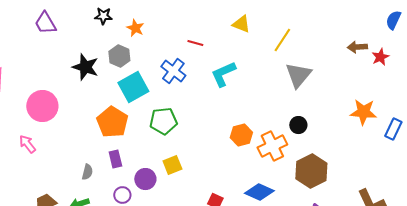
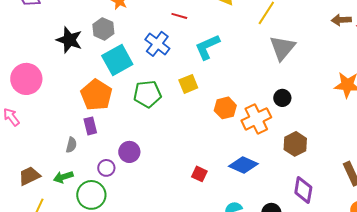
purple rectangle: (115, 159) -> (90, 126), moved
yellow square: (172, 165) -> (188, 84), moved
brown hexagon: (311, 171) -> (295, 144), size x0.7

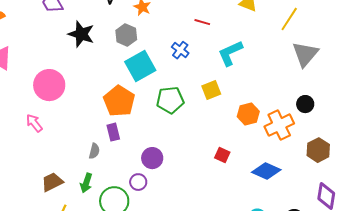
black star: (69, 40) -> (81, 34), moved
blue cross: (157, 44) -> (180, 50), size x0.7
purple circle: (106, 168) -> (138, 182), moved
red square: (199, 174) -> (222, 155), moved
green arrow: (63, 177) -> (86, 183), turned -54

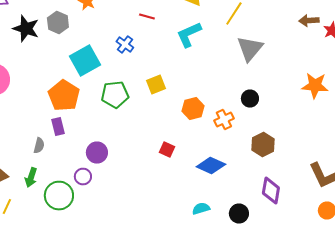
gray hexagon: (126, 35) -> (58, 22), moved
cyan L-shape: (230, 53) -> (189, 34), moved
orange cross: (279, 125) -> (224, 120), size x0.7

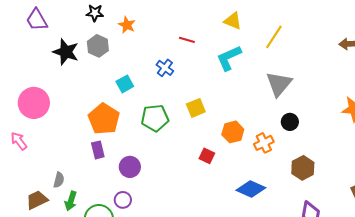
gray triangle: (250, 48) -> (279, 84), moved
cyan square: (85, 60) -> (125, 84), size x0.6
gray semicircle: (39, 146) -> (59, 180), moved
red square: (167, 150) -> (207, 156), moved
purple circle: (97, 152) -> (130, 167), moved

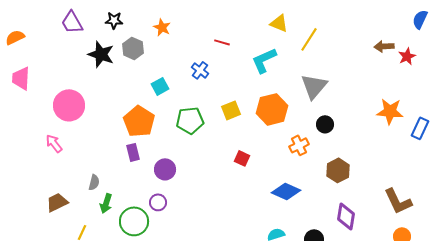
black star: (95, 13) -> (114, 20), moved
yellow triangle: (233, 21) -> (279, 23), moved
orange hexagon: (233, 132) -> (272, 109), moved, size x1.4
brown trapezoid: (37, 200) -> (57, 202), moved

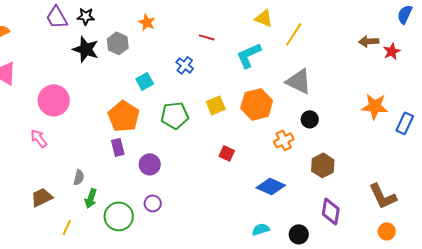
black star: (114, 20) -> (86, 16), moved
gray triangle: (314, 86) -> (299, 81), turned -44
purple circle: (158, 202) -> (153, 203), moved

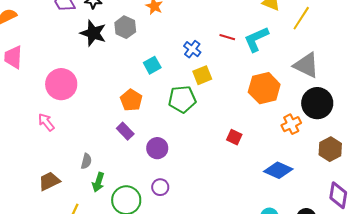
red line: (207, 37) -> (227, 37), moved
yellow square: (216, 105) -> (202, 75), moved
orange pentagon: (124, 116) -> (131, 100), size x0.7
black circle: (310, 119) -> (317, 103), size x1.8
purple rectangle: (118, 147) -> (125, 131), turned -30

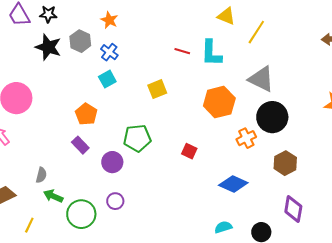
cyan L-shape: (256, 39) -> (211, 53), turned -64
blue cross: (192, 49) -> (109, 52), moved
green pentagon: (182, 99) -> (137, 138), moved
green arrow: (98, 182) -> (53, 196), turned 96

